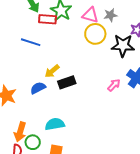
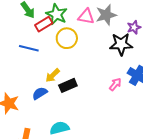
gray star: (110, 15) -> (106, 15), size x1.5
red rectangle: (47, 19) -> (44, 24), turned -30
yellow circle: (95, 34) -> (67, 38), moved

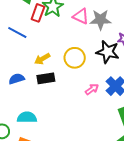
red rectangle: (44, 24) -> (38, 13), turned -54
yellow circle: (67, 38) -> (75, 58), moved
yellow arrow: (53, 75) -> (42, 59), moved

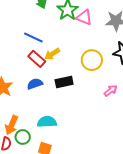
red rectangle: (38, 13) -> (37, 59), moved, turned -66
pink triangle: (81, 16) -> (84, 17), moved
yellow arrow: (42, 59) -> (52, 54), moved

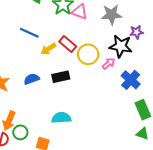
red rectangle: (37, 59) -> (68, 44), moved
pink arrow: (111, 91) -> (109, 64), moved
cyan semicircle: (47, 122) -> (61, 118), moved

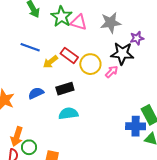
blue cross: (131, 80) -> (136, 126), moved, turned -36
cyan semicircle: (61, 118) -> (68, 114), moved

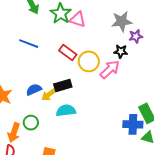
gray star: (111, 23) -> (122, 21), moved
black star: (122, 53) -> (121, 51), size x0.6
yellow arrow: (50, 62) -> (49, 95), moved
pink arrow: (112, 72) -> (110, 69), size x1.5
green circle: (29, 147) -> (31, 123), moved

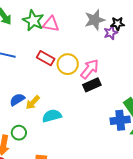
black star: (121, 51) -> (118, 24), moved
black rectangle: (63, 86) -> (92, 85), moved

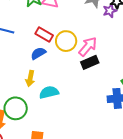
blue semicircle: (17, 100) -> (38, 53), moved
yellow arrow: (33, 102) -> (30, 78), turned -35
green circle: (19, 133) -> (16, 108), size x1.5

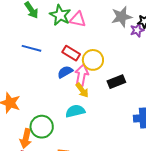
pink arrow: (88, 47) -> (82, 75), moved, turned -30
yellow arrow: (30, 78) -> (82, 90), moved, turned -49

